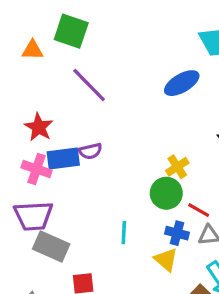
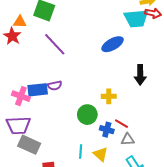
red star: (39, 127) -> (12, 36), moved
yellow cross: (177, 167) -> (109, 96), turned 32
green circle: (166, 193) -> (87, 115), moved
cyan line: (124, 233) -> (81, 152), moved
blue cross: (177, 233) -> (107, 130), moved

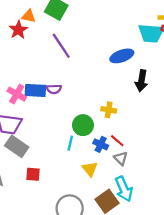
black arrow: (140, 75) -> (141, 81), moved
gray triangle: (128, 139) -> (121, 158), turned 40
cyan line: (81, 152) -> (70, 143), moved

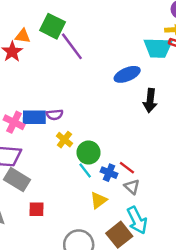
purple line: (61, 46) -> (72, 46), moved
yellow cross: (109, 110) -> (64, 140), moved, turned 32
cyan line: (70, 143) -> (85, 171), moved, turned -48
yellow triangle: (90, 169) -> (99, 200), turned 35

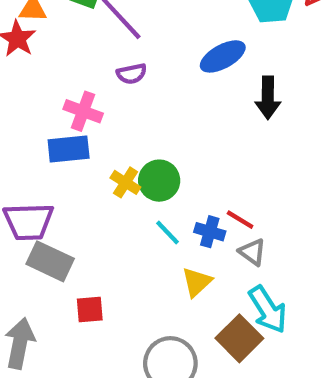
purple semicircle: (55, 115) -> (132, 74), moved
pink cross: (14, 122) -> (83, 111), moved
green circle: (88, 153) -> (159, 181), moved

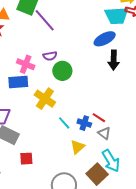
blue ellipse: (223, 56) -> (105, 39), moved
purple semicircle: (132, 74) -> (50, 56), moved
green circle: (159, 181) -> (62, 71), moved
yellow cross: (125, 182) -> (45, 99), size x1.5

